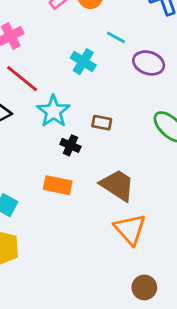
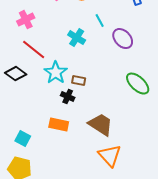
cyan line: (116, 37) -> (100, 21), turned 32
purple ellipse: (149, 63) -> (123, 39), turned 30
brown rectangle: (102, 123) -> (79, 81), moved

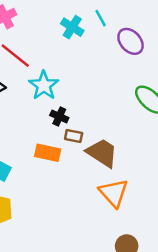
cyan cross: (77, 38) -> (72, 27), moved
brown rectangle: (79, 81) -> (74, 136), moved

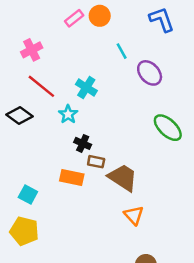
cyan cross: (72, 27) -> (86, 88), moved
cyan star: (44, 85) -> (68, 114), size x0.7
orange triangle: (114, 193) -> (134, 215), size x0.7

